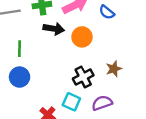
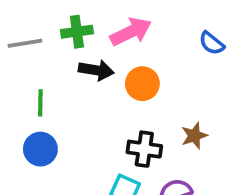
blue semicircle: (107, 12) -> (212, 43), moved
black cross: (83, 77) -> (144, 149), turned 36

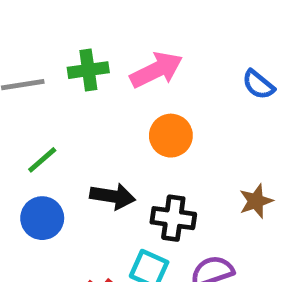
black arrow: (96, 70) -> (113, 196), moved
green line: (40, 103) -> (42, 160), turned 48
brown star: (194, 136) -> (256, 201), moved

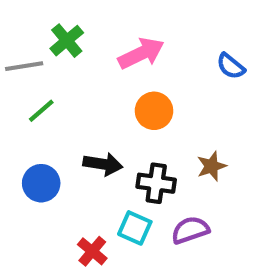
green cross: (88, 70) -> (67, 41), moved, turned -32
green line: (42, 160) -> (41, 111), moved
brown star: (256, 201) -> (211, 166), moved

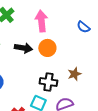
pink arrow: (141, 53) -> (41, 21), turned -70
black arrow: (103, 164) -> (23, 48), moved

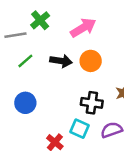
pink arrow: (41, 21) -> (83, 28), turned 65

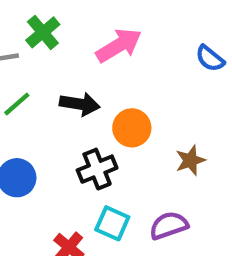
orange circle: (91, 61) -> (132, 128), moved
black cross: (92, 103) -> (97, 169), moved, turned -30

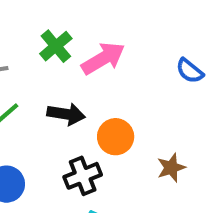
green cross: (43, 32) -> (56, 46), moved

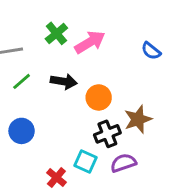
brown star: (171, 168) -> (138, 119), size x1.4
black cross: (83, 176) -> (107, 134), moved

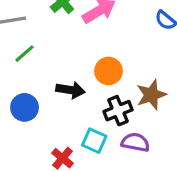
black arrow: (64, 81) -> (70, 90), moved
purple semicircle: (123, 163) -> (135, 142), turned 30

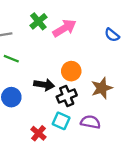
green line: (25, 54) -> (11, 59), turned 63
black cross: (118, 111) -> (67, 96), moved

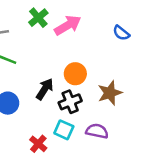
black arrow: (44, 85) -> (45, 89), turned -66

